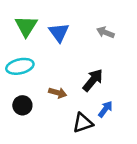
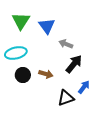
gray arrow: (105, 32) -> (66, 44), moved
black circle: (22, 105) -> (23, 75), moved

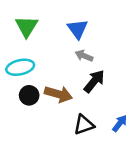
blue triangle: (47, 26) -> (78, 29), moved
brown arrow: (46, 74) -> (58, 94), size x1.5
blue arrow: (84, 87) -> (120, 123), moved

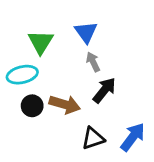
green triangle: (27, 26) -> (41, 42), moved
gray arrow: (84, 56) -> (93, 62), turned 42
blue arrow: (120, 123) -> (133, 137), size x1.5

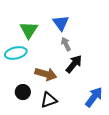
black circle: (32, 106) -> (23, 92), moved
black triangle: (93, 138) -> (49, 100), moved

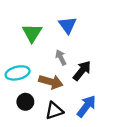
gray arrow: (66, 44) -> (61, 57), moved
cyan ellipse: (16, 53) -> (18, 73), moved
blue arrow: (94, 97) -> (86, 106), moved

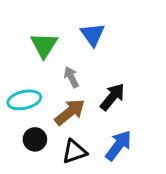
gray arrow: (61, 57) -> (71, 77), moved
brown arrow: (51, 82) -> (70, 112), turned -55

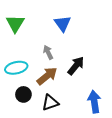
green triangle: (44, 45) -> (15, 24), moved
blue arrow: (118, 145) -> (94, 102), moved, turned -45

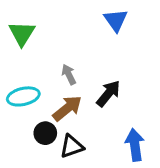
blue triangle: (63, 24) -> (116, 20), moved
black circle: (23, 94) -> (45, 133), moved

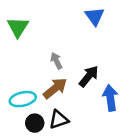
cyan ellipse: (23, 96) -> (23, 99), moved
black circle: (45, 133) -> (35, 123), moved
blue arrow: (135, 145) -> (110, 98), moved

